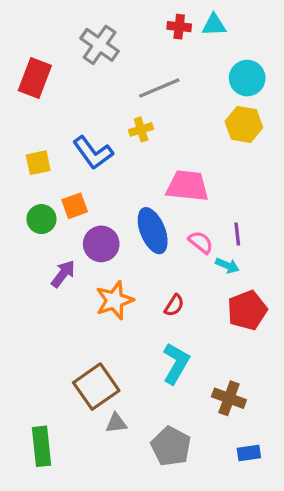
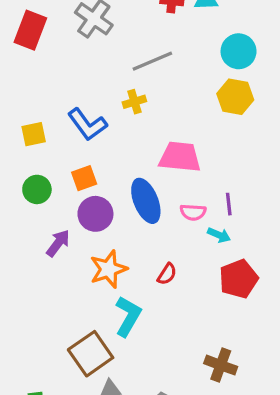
red rectangle: (35, 78) -> (30, 30), moved
orange square: (75, 206) -> (84, 178), moved
pink semicircle: (201, 242) -> (193, 212), turned 145
cyan L-shape: (176, 363) -> (128, 316), moved

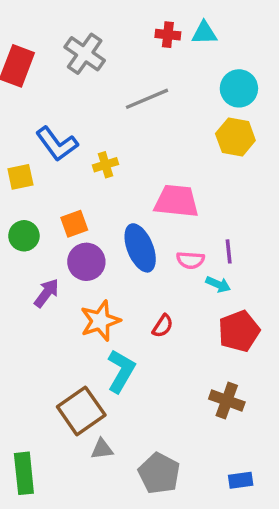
yellow cross: (134, 102) -> (105, 165), moved
blue L-shape: (87, 124) -> (57, 144), moved
brown cross: (221, 365) -> (227, 401), moved

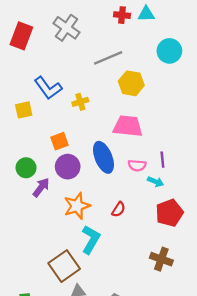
yellow hexagon: (235, 137) -> (131, 83), moved
green circle: (24, 236) -> (26, 168), moved

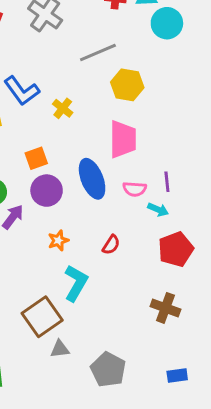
cyan circle: (169, 51) -> (167, 23), moved
yellow cross: (80, 102) -> (63, 108), turned -35
pink trapezoid: (128, 126) -> (123, 139), turned 84
orange star: (77, 206) -> (58, 240), size x0.6

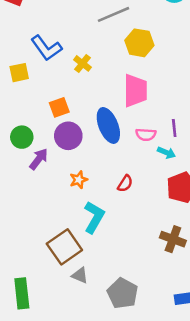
gray triangle: (60, 349) -> (80, 275), turned 30

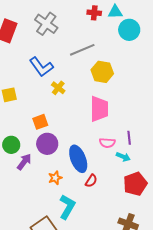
blue L-shape: (46, 48) -> (41, 67), moved
blue ellipse: (108, 125) -> (78, 159), moved

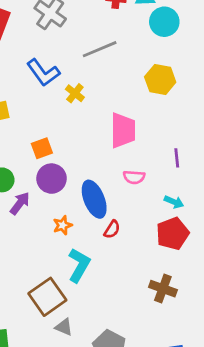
yellow hexagon: (102, 72) -> (160, 79), moved
yellow cross: (58, 88) -> (75, 93), moved
purple line: (129, 138) -> (177, 158), moved
cyan arrow: (123, 157) -> (174, 202), moved

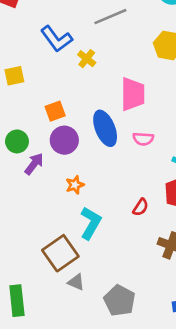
blue ellipse: (94, 199) -> (105, 128), moved
red semicircle: (112, 229) -> (141, 207), moved

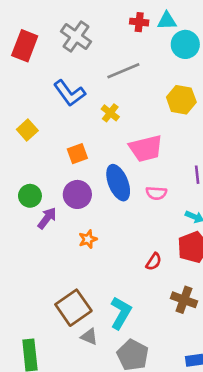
yellow cross: (87, 59) -> (110, 113), moved
yellow square: (14, 76) -> (27, 130), turned -30
pink trapezoid: (133, 94) -> (146, 148), turned 76
orange square: (55, 111) -> (77, 154), moved
cyan L-shape: (91, 223) -> (121, 313), moved

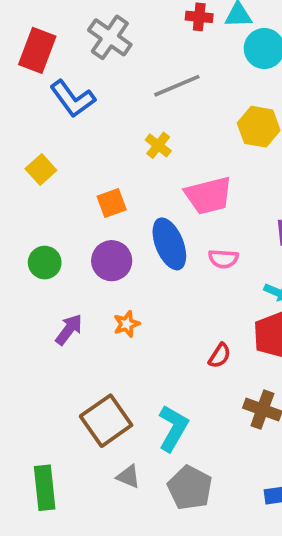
blue L-shape: (69, 93) -> (73, 99), moved
purple arrow: (47, 218) -> (69, 330), moved
gray triangle: (89, 337) -> (128, 477), moved

